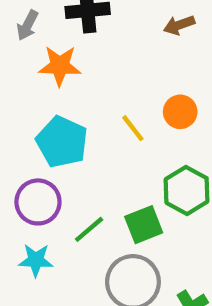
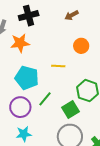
orange circle: (180, 112) -> (81, 46), moved
yellow line: (133, 128) -> (58, 66), turned -40
green line: (89, 229) -> (45, 99), moved

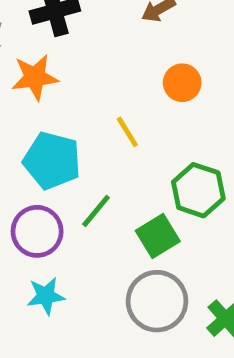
yellow line: (58, 66) -> (127, 132), turned 56

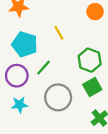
orange circle: (182, 83) -> (95, 12), moved
green square: (158, 236) -> (92, 87), moved
gray circle: (157, 301) -> (58, 97), moved

